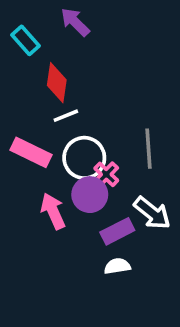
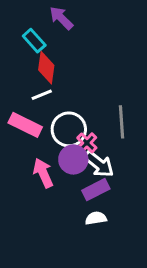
cyan rectangle: (26, 40) -> (34, 41), moved
white line: (66, 116) -> (42, 95), moved
white arrow: (152, 213) -> (99, 164), moved

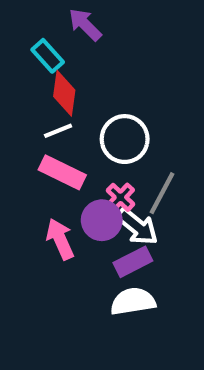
gray line: (121, 122) -> (162, 193), moved, turned 32
pink rectangle: (25, 125) -> (62, 172), moved
white circle: (69, 129) -> (125, 139), moved
white semicircle: (96, 218) -> (133, 301), size x1.5

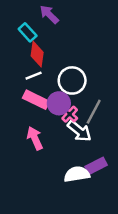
purple circle: (102, 220) -> (59, 103), moved
purple rectangle: (133, 262) -> (96, 166), moved

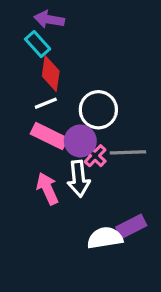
purple arrow: (49, 14) -> (49, 19), moved, turned -35
gray line: (94, 112) -> (128, 152), turned 60
white arrow: (79, 131) -> (79, 179), moved, turned 45

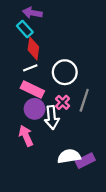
purple circle: (80, 141) -> (35, 109), moved
gray line: (128, 152) -> (84, 100), turned -70
pink arrow: (47, 189) -> (26, 136), moved
purple rectangle: (131, 226) -> (85, 161), moved

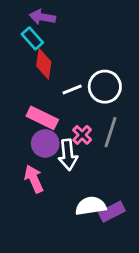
white line: (30, 68) -> (72, 89), moved
white circle: (65, 72) -> (105, 87), moved

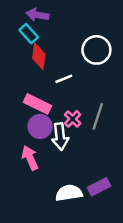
white circle: (105, 87) -> (96, 50), moved
white semicircle: (91, 206) -> (69, 193), moved

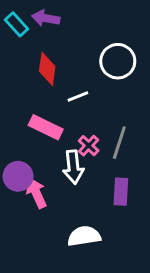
cyan rectangle: (29, 34) -> (16, 24), moved
purple circle: (40, 126) -> (18, 176), moved
purple rectangle: (99, 187) -> (121, 192), moved, turned -60

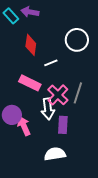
pink cross: (89, 146) -> (58, 95), size x1.5
purple rectangle: (121, 192) -> (63, 125), moved

